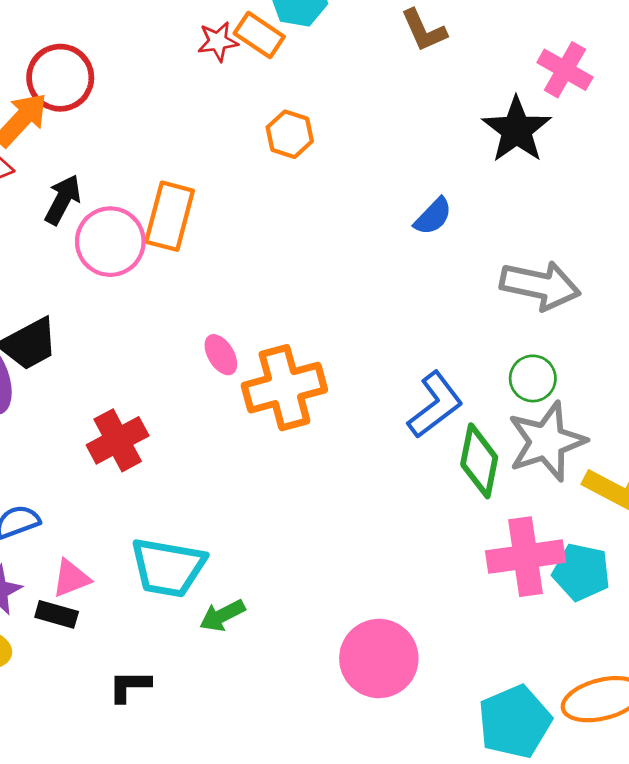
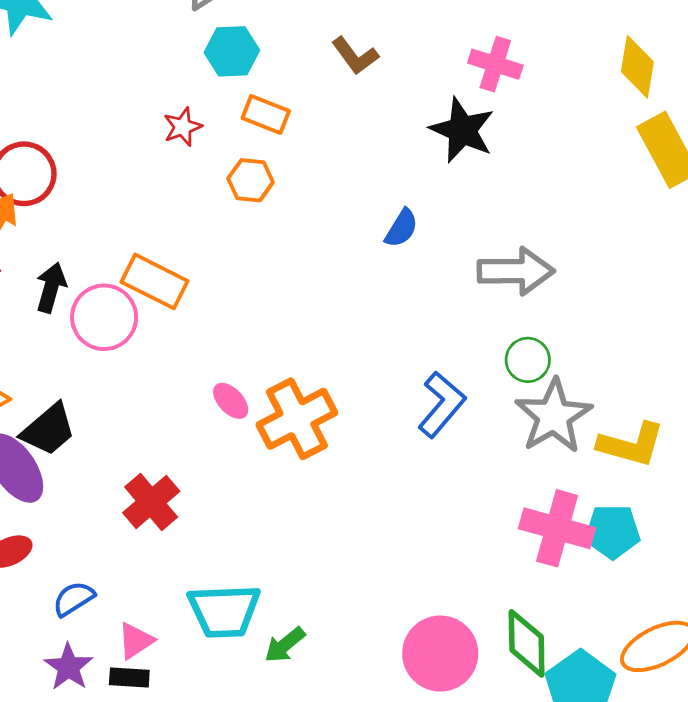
orange rectangle: (259, 35) -> (266, 115), moved
red star: (218, 41) -> (183, 127), moved
orange rectangle: (170, 216) -> (155, 281), turned -66
green diamond: (479, 461) -> (527, 643), moved
pink cross: (526, 557) -> (557, 528), turned 36

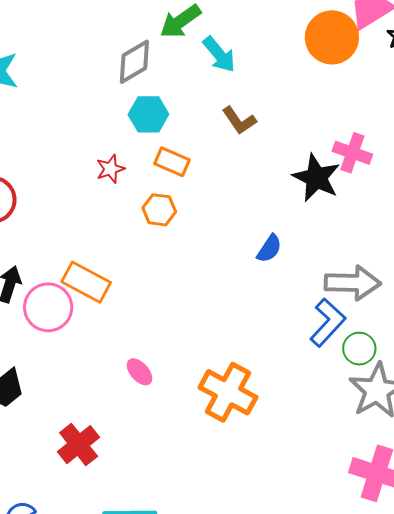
pink cross: (495, 64) -> (352, 153), moved
blue L-shape: (442, 404) -> (328, 323), moved
orange cross: (297, 419) -> (228, 392), moved, turned -36

